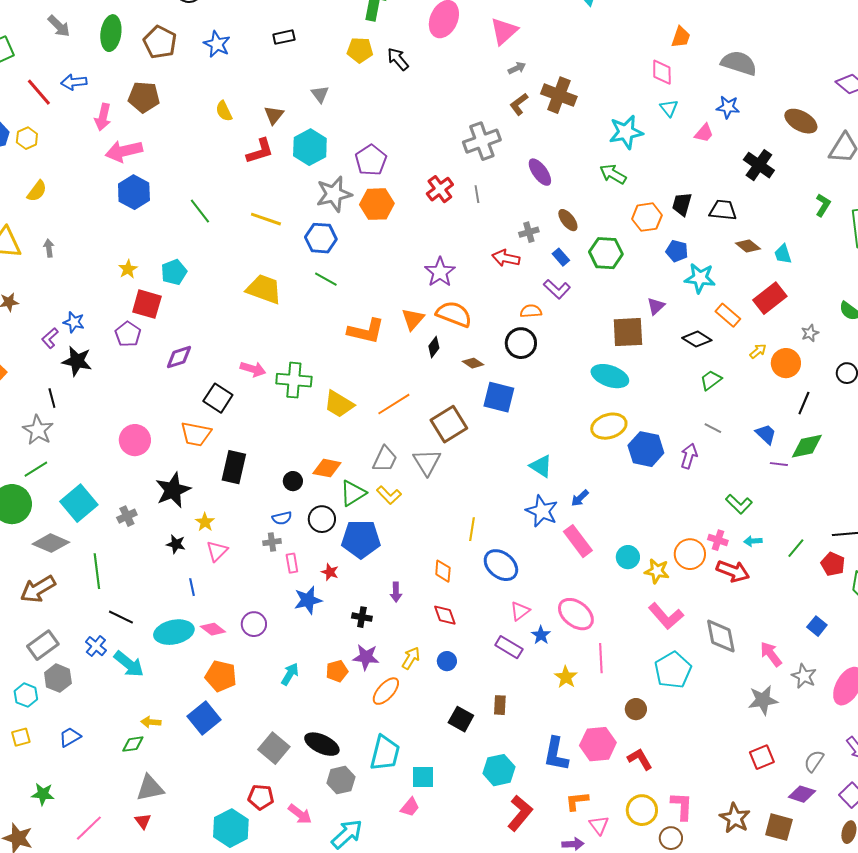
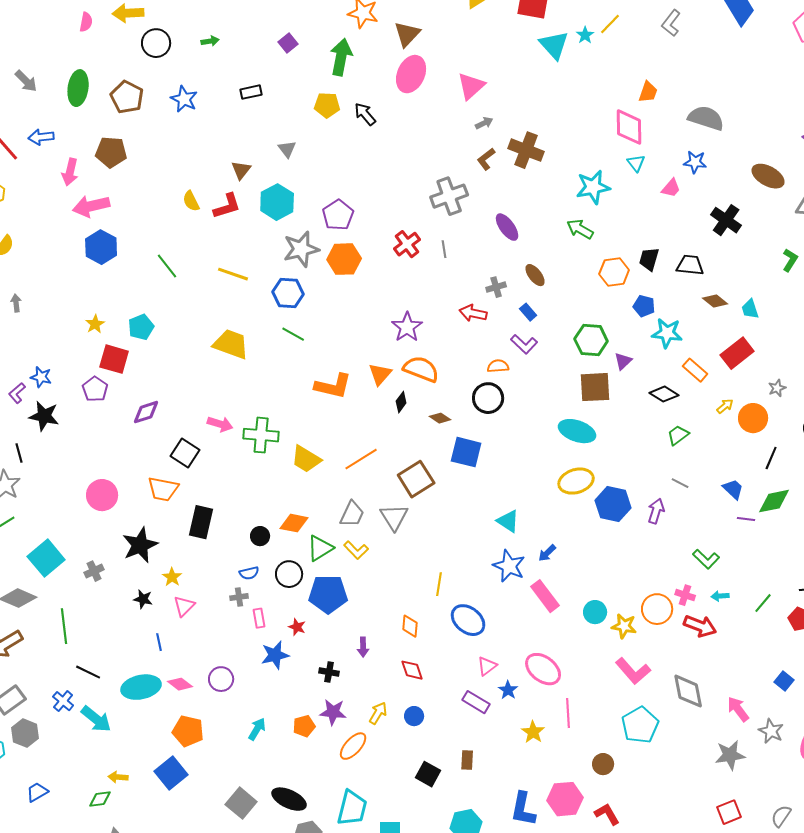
pink diamond: (662, 72) -> (629, 127), size x1.4
yellow semicircle: (224, 111) -> (191, 201), moved
green hexagon: (606, 253) -> (591, 340), moved

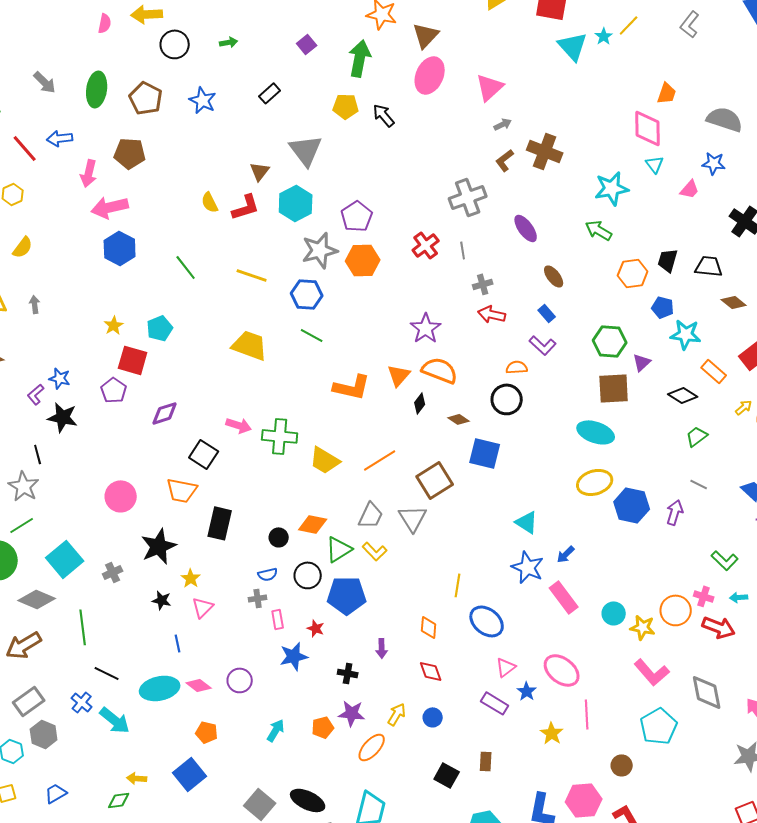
black rectangle: (251, 92) -> (270, 93), turned -30
gray triangle: (287, 149) -> (306, 150), size x1.8
gray cross: (496, 287) -> (483, 284), moved
orange pentagon: (188, 731) -> (207, 732), size x0.7

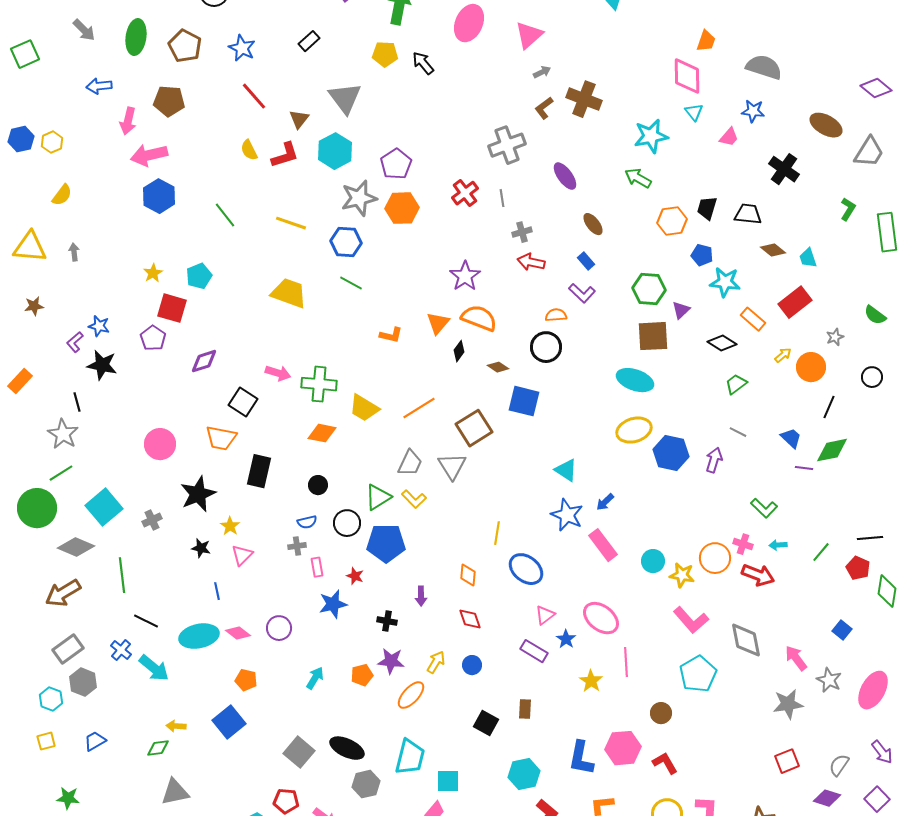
red line: (25, 148) -> (254, 96), moved
orange L-shape: (352, 387) -> (391, 335), size x0.6
orange diamond: (313, 524) -> (322, 433), moved

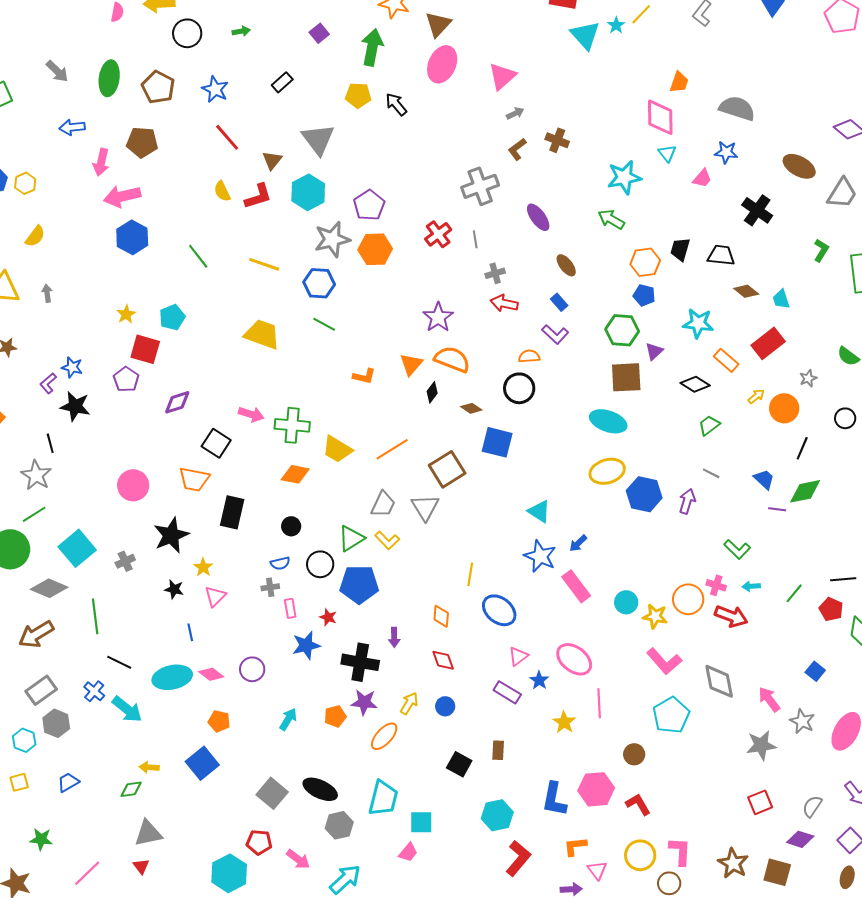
brown cross: (584, 99) -> (557, 140), size x0.7
blue pentagon: (702, 255) -> (644, 295), moved
black cross: (387, 621) -> (360, 662), size x1.8

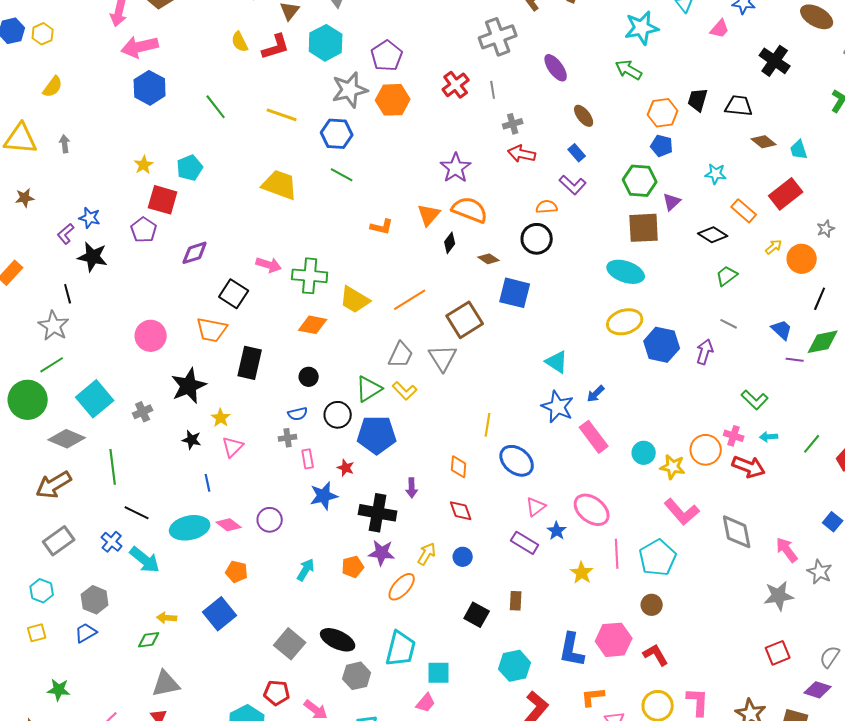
cyan star: (698, 323) -> (716, 174), size x0.7
cyan pentagon: (671, 715) -> (658, 558), moved
gray hexagon: (56, 723) -> (95, 600), moved

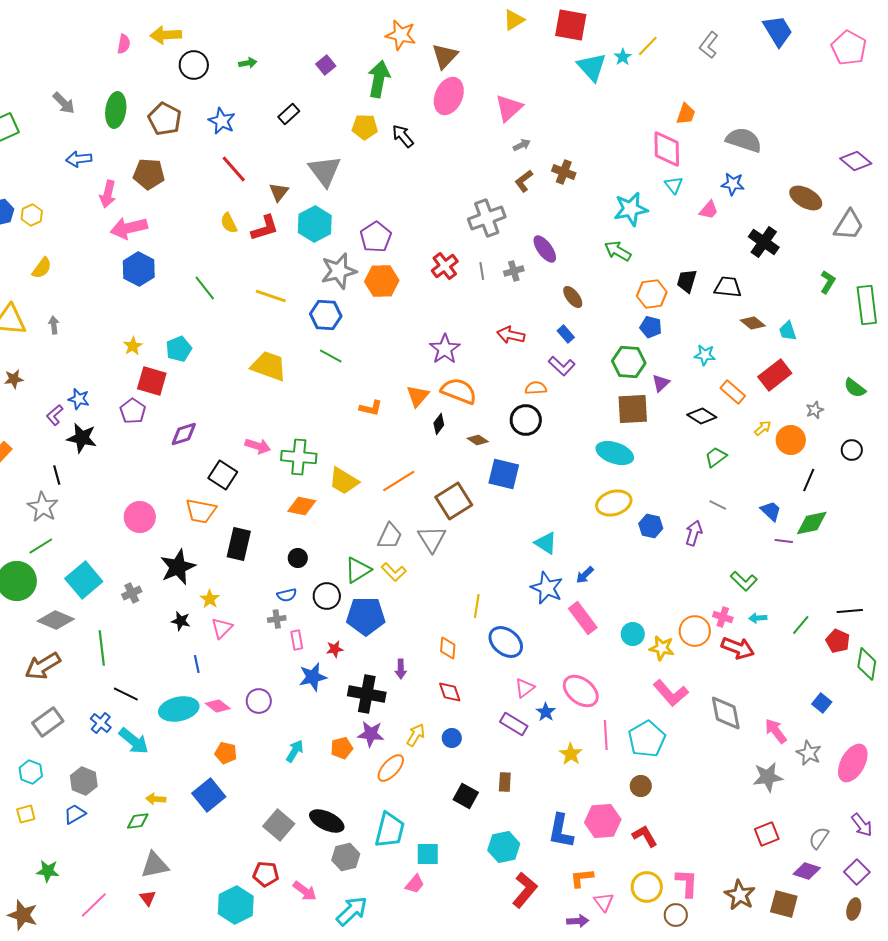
gray cross: (513, 124) -> (514, 271), moved
blue hexagon: (662, 345) -> (651, 526), size x0.7
red star: (346, 468) -> (335, 649), turned -30

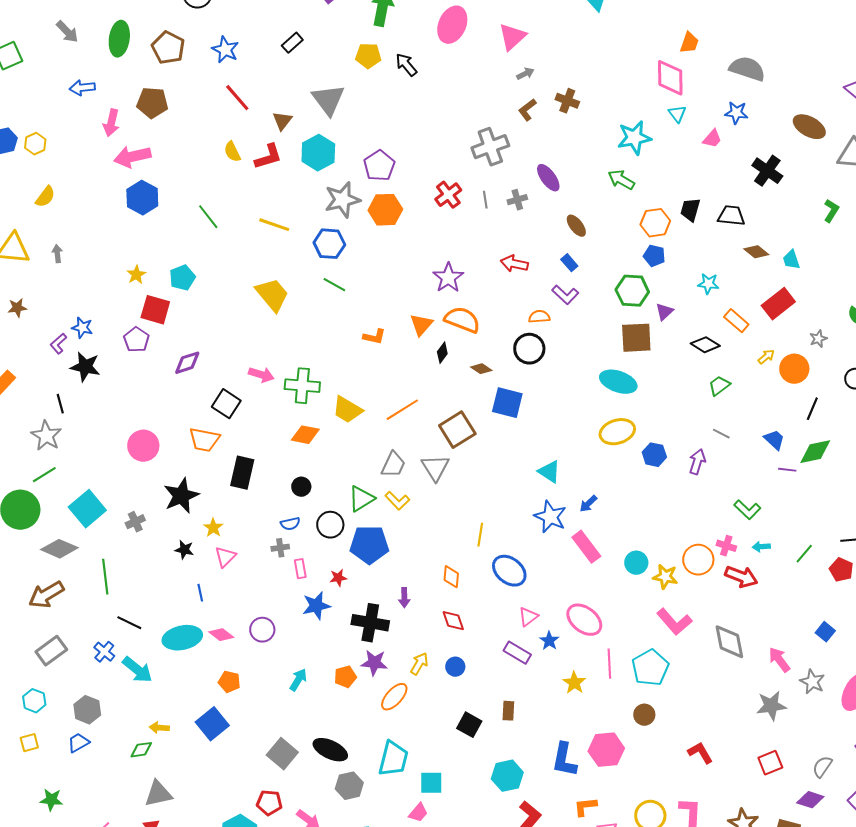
yellow trapezoid: (269, 366) -> (272, 295), turned 30
red L-shape: (645, 836) -> (700, 753), moved

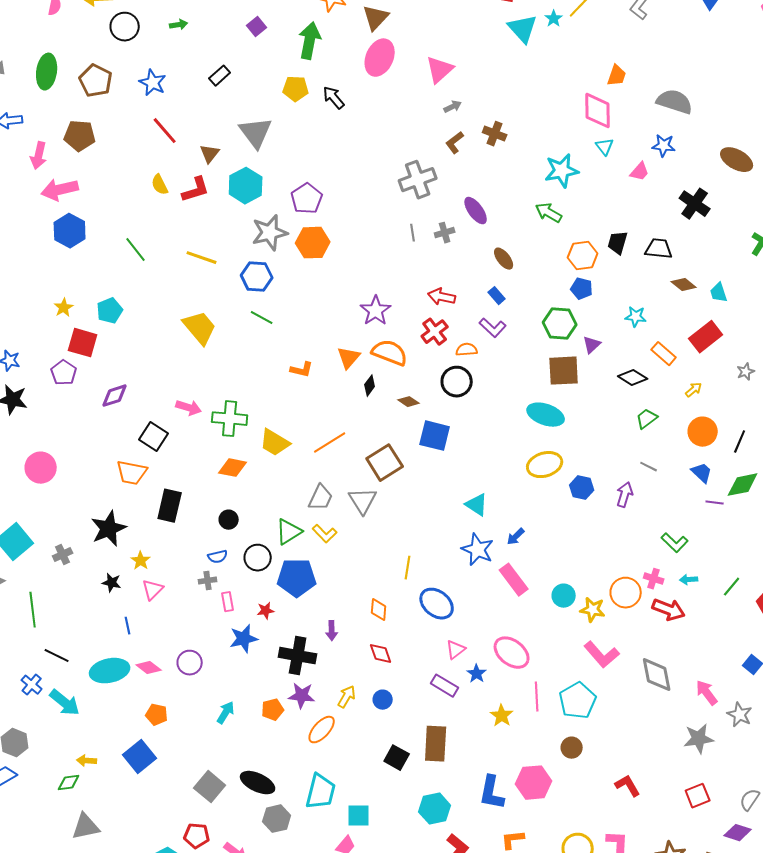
red cross: (448, 195) -> (435, 332), moved
orange circle: (794, 369) -> (703, 432), moved
pink circle: (143, 446) -> (41, 468), moved
brown rectangle: (508, 711) -> (436, 744), size x1.8

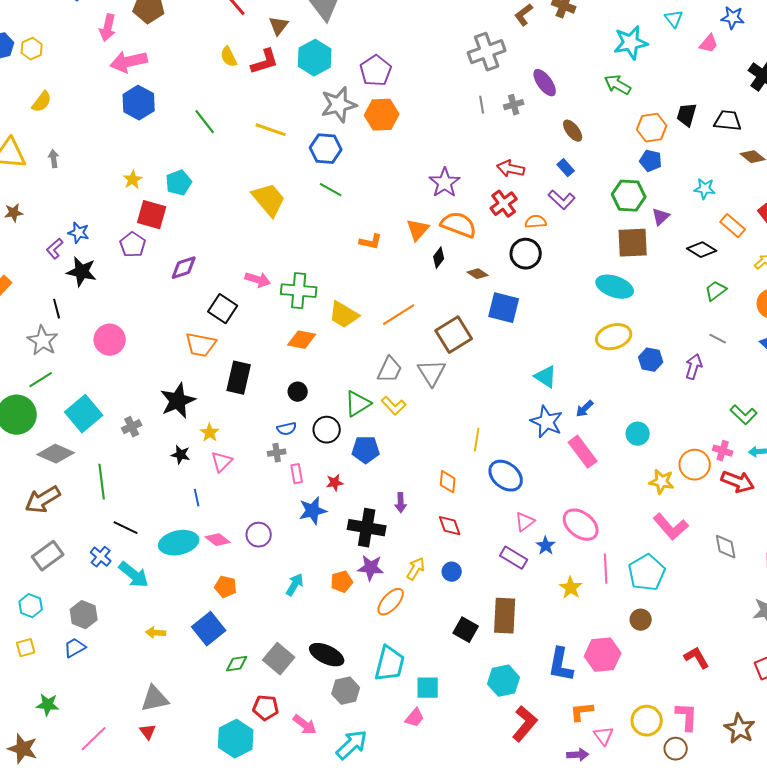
blue pentagon: (297, 578) -> (366, 450), size x0.7
cyan circle: (564, 596) -> (638, 434), moved
gray diamond: (657, 675) -> (726, 547), size x0.7
green diamond: (69, 783) -> (237, 664), moved

